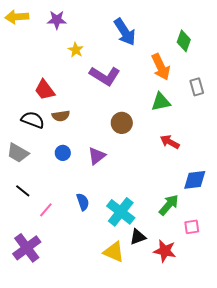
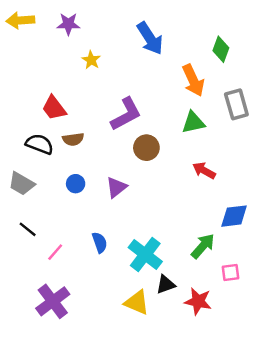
purple L-shape: (105, 76) -> (126, 114), moved, turned -60
gray rectangle: (197, 87) -> (236, 104), size x1.4
purple cross: (27, 248) -> (53, 301), moved

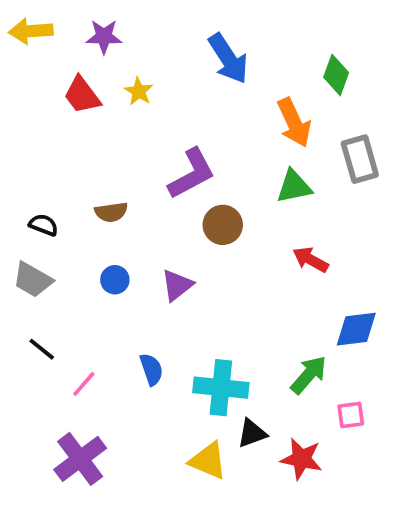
red trapezoid: (54, 108) -> (82, 95), moved
black semicircle: (40, 144) -> (44, 225), moved, size x0.7
cyan cross: (145, 255) -> (221, 388), turned -32

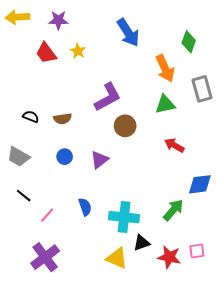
black semicircle: (44, 225) -> (31, 117), moved
pink square: (351, 415) -> (197, 251), moved

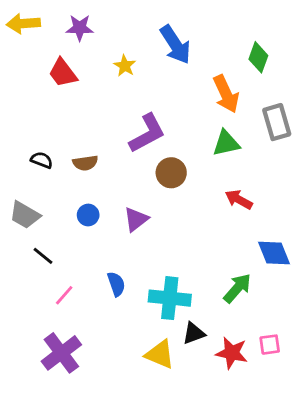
yellow star: (78, 51) -> (125, 66), moved
blue diamond: (200, 184) -> (274, 253), turned 75
black line: (24, 196) -> (43, 256), moved

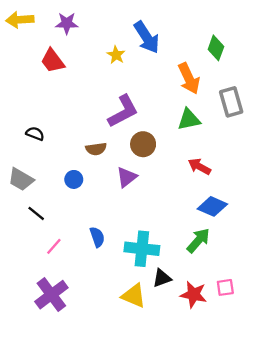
yellow star: (125, 66) -> (116, 55), moved
brown semicircle: (85, 163) -> (96, 149), moved
purple triangle: (136, 219) -> (127, 177), moved
blue diamond: (274, 253) -> (212, 206), moved, turned -44

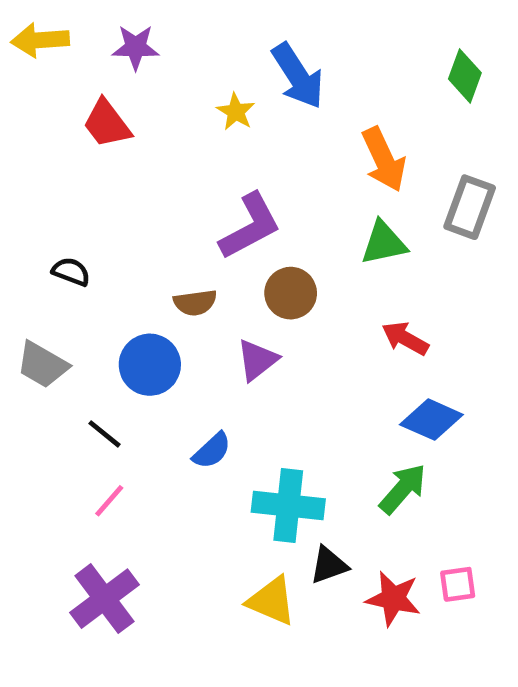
green diamond: (216, 48) -> (465, 76), moved
gray rectangle: (231, 102) -> (470, 207), turned 36
blue circle: (74, 179) -> (150, 365), size x1.6
black line: (36, 213) -> (104, 434), moved
blue semicircle: (97, 237) -> (212, 451), moved, turned 66

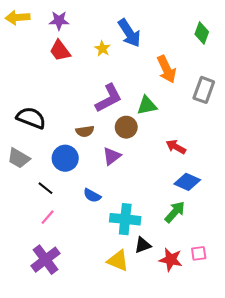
red trapezoid: (107, 124) -> (60, 51), moved
green triangle: (384, 243) -> (147, 105), moved
black semicircle: (71, 272) -> (31, 118), size x1.8
blue semicircle: (212, 451) -> (92, 195), turned 72

